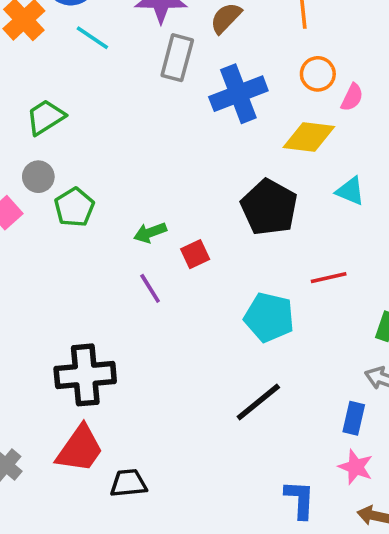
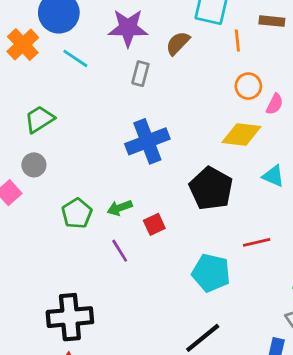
gray rectangle: (177, 58) -> (140, 74), size x0.7
blue cross: (238, 94) -> (147, 141), moved
green pentagon: (74, 207) -> (77, 213), moved

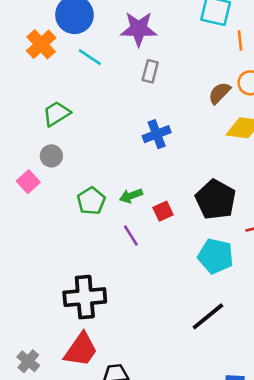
brown semicircle: (178, 43) -> (219, 93), moved
blue cross: (147, 141) -> (157, 134), size x0.7
black pentagon: (211, 188) -> (216, 200), moved

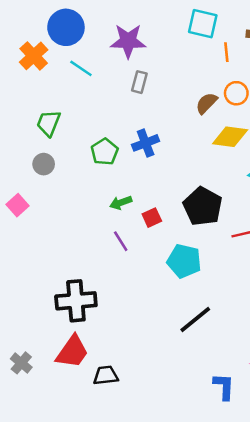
green trapezoid: (57, 114) -> (49, 123), turned -36
pink square: (28, 182) -> (18, 205), moved
green pentagon: (91, 201) -> (105, 152), moved
cyan pentagon: (216, 256) -> (184, 261), moved

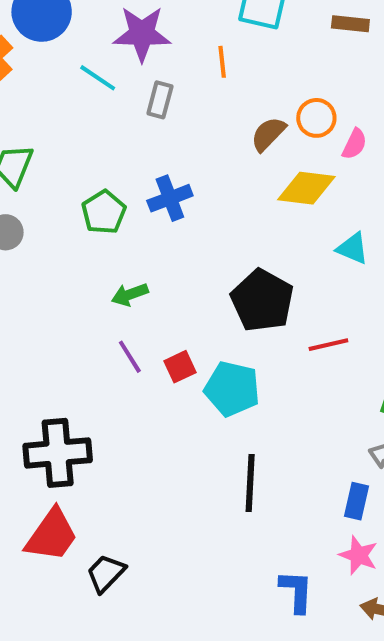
orange line: (226, 52) -> (222, 62), moved
cyan line: (81, 68) -> (98, 78), moved
red square: (152, 218) -> (180, 367), moved
black line: (195, 319) -> (250, 483), turned -48
black trapezoid: (106, 375) -> (106, 573), turned -40

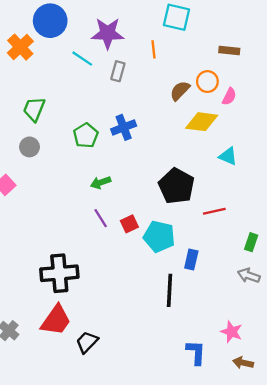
brown rectangle: (350, 24) -> (229, 51), moved
blue rectangle: (357, 501) -> (191, 259), moved

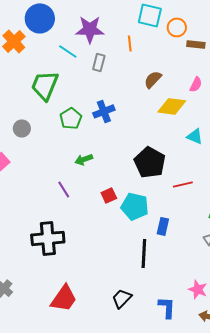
orange circle: (207, 82) -> (177, 27), moved
green trapezoid: (34, 109) -> (45, 85), moved, size x1.4
purple line: (101, 218) -> (64, 189), moved
red trapezoid: (56, 320) -> (64, 298), moved
black trapezoid: (87, 342) -> (122, 298), moved

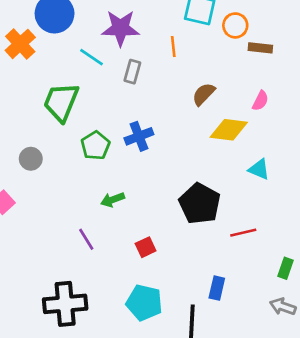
cyan pentagon: (135, 206) -> (144, 303), moved

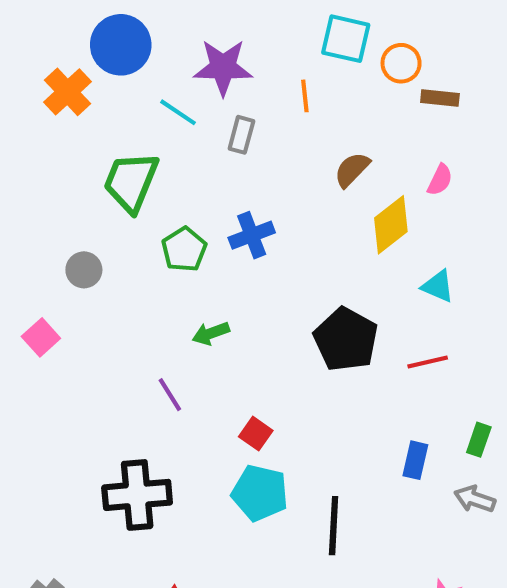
yellow diamond: (229, 130) -> (391, 225), turned -45
red line: (243, 233) -> (428, 362), moved
red square: (146, 247) -> (256, 434), moved, turned -30
blue rectangle: (217, 288) -> (415, 460), moved

